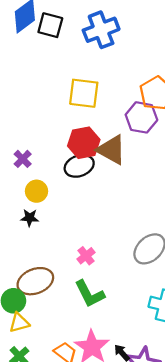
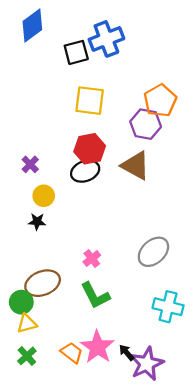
black square: (50, 25) -> (76, 52), moved, turned -30
brown triangle: (111, 150) -> (136, 166), moved

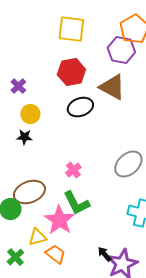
black ellipse: (85, 171) -> (80, 107), moved
yellow triangle: (27, 323) -> (37, 237), moved
pink star: (97, 347) -> (59, 220), moved

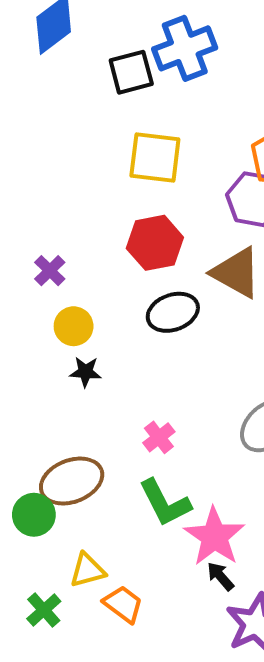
black star: (24, 137) -> (85, 372), moved
pink star: (59, 220) -> (214, 537), moved
black arrow: (104, 254) -> (220, 576), moved

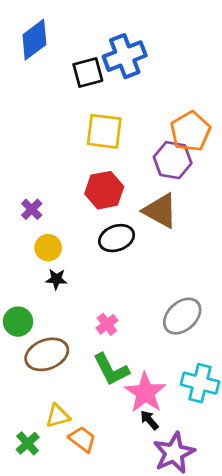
green circle: (34, 515) -> (18, 322), moved

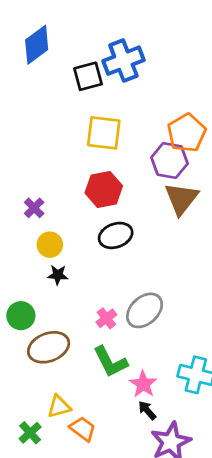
brown triangle: (160, 211) -> (181, 199), moved, turned 39
gray ellipse: (182, 316) -> (145, 310), moved
pink star: (145, 393) -> (143, 384), size x0.7

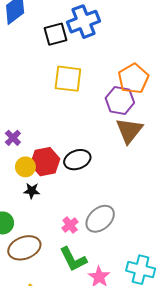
red hexagon: (104, 189) -> (45, 162), moved

